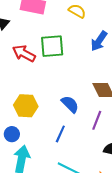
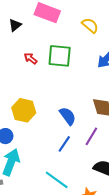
red arrow: (24, 53) -> (31, 58), size x0.6
blue line: (60, 134) -> (64, 144), moved

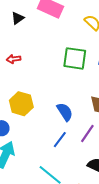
green square: (60, 56) -> (75, 58), moved
red arrow: (31, 58) -> (14, 59), moved, turned -48

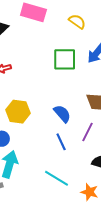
blue line: (60, 140) -> (61, 142), turned -54

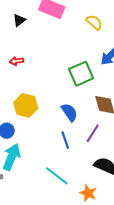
green square: (65, 59) -> (81, 74), moved, turned -30

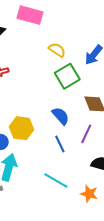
yellow semicircle: (94, 22) -> (57, 50), moved
yellow hexagon: (26, 105) -> (21, 128), moved

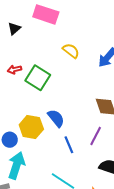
green square: (67, 76) -> (38, 78), moved, turned -30
blue semicircle: (61, 116) -> (56, 118), moved

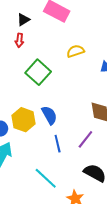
yellow semicircle: (71, 51) -> (75, 51), turned -66
red arrow: (15, 69) -> (19, 40), moved, turned -80

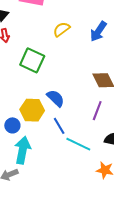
blue line: (58, 144) -> (59, 126), moved
cyan line: (46, 178) -> (78, 144), moved

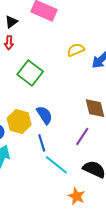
yellow semicircle: (62, 29) -> (76, 50), moved

